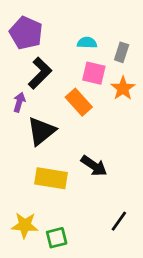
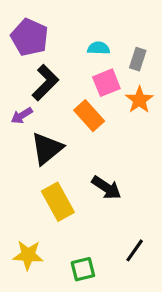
pink square: (94, 73) -> (106, 83), turned -35
purple arrow: (19, 102) -> (22, 116), turned -138
yellow rectangle: (51, 178) -> (58, 202), turned 52
green square: (57, 238) -> (83, 269), moved

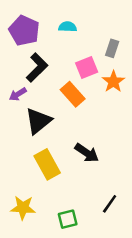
cyan semicircle: (99, 48) -> (68, 27), moved

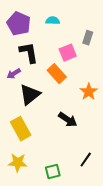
black L-shape: (37, 68) -> (29, 53), turned -55
orange star: (113, 82) -> (89, 92), moved
yellow rectangle: (47, 164) -> (21, 129), moved

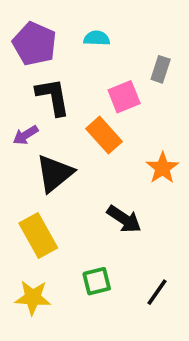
green square: (53, 172) -> (97, 281), moved

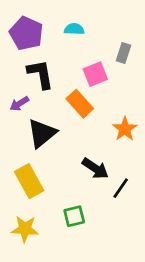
black line: (157, 292) -> (121, 188), moved

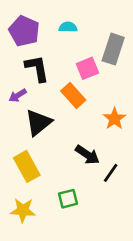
gray rectangle: (123, 53) -> (113, 49), size x1.6

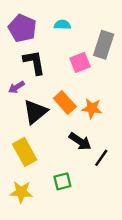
orange rectangle: (73, 95) -> (65, 102), moved
orange star: (114, 119) -> (92, 108), moved, turned -30

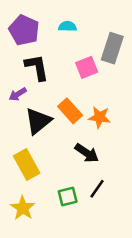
black line: (101, 158) -> (97, 189), moved
yellow star: (21, 192) -> (23, 208), turned 30

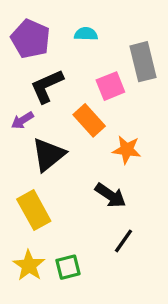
gray rectangle: (112, 48) -> (143, 62), turned -32
black L-shape: (37, 67) -> (47, 86), turned -104
orange rectangle: (70, 111) -> (89, 120), moved
green square: (68, 196) -> (68, 267), moved

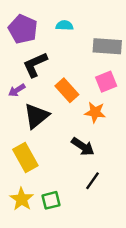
gray rectangle: (143, 62) -> (107, 46), turned -72
pink square: (110, 86) -> (106, 82), moved

